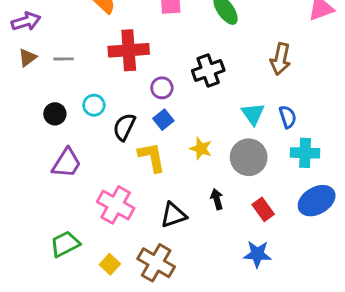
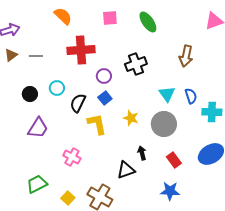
cyan cross: (305, 153) -> (212, 112), moved
pink cross: (116, 205) -> (72, 157), size x0.7
black triangle: (173, 215) -> (126, 170), moved

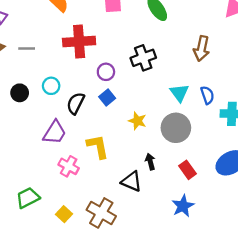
yellow L-shape: (97, 124) -> (98, 146), moved
purple trapezoid: (38, 128) -> (55, 132), moved
black triangle: (126, 170) -> (132, 181), turned 42
blue star: (170, 191) -> (183, 206), turned -30

